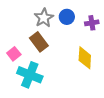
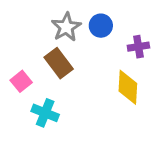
purple cross: (92, 23) -> (138, 47), moved
cyan cross: (30, 75) -> (45, 113), size x0.7

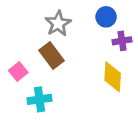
blue circle: (101, 26) -> (106, 17), moved
cyan cross: (45, 113) -> (39, 99), turned -30

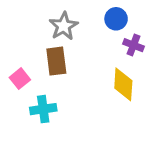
purple cross: (122, 41) -> (133, 45), turned 30
brown rectangle: (51, 55) -> (56, 61), turned 30

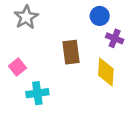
gray star: (64, 26) -> (26, 17), moved
brown rectangle: (56, 61) -> (71, 52), moved

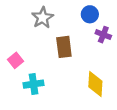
gray star: (26, 17) -> (43, 18), moved
yellow diamond: (106, 72) -> (95, 84), moved

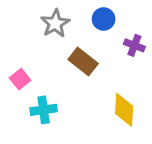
blue circle: (90, 14) -> (104, 19), moved
brown rectangle: (64, 47) -> (83, 61), turned -45

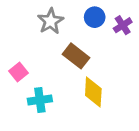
purple cross: (134, 45) -> (123, 25), moved, turned 36
yellow diamond: (124, 110) -> (93, 92), moved

